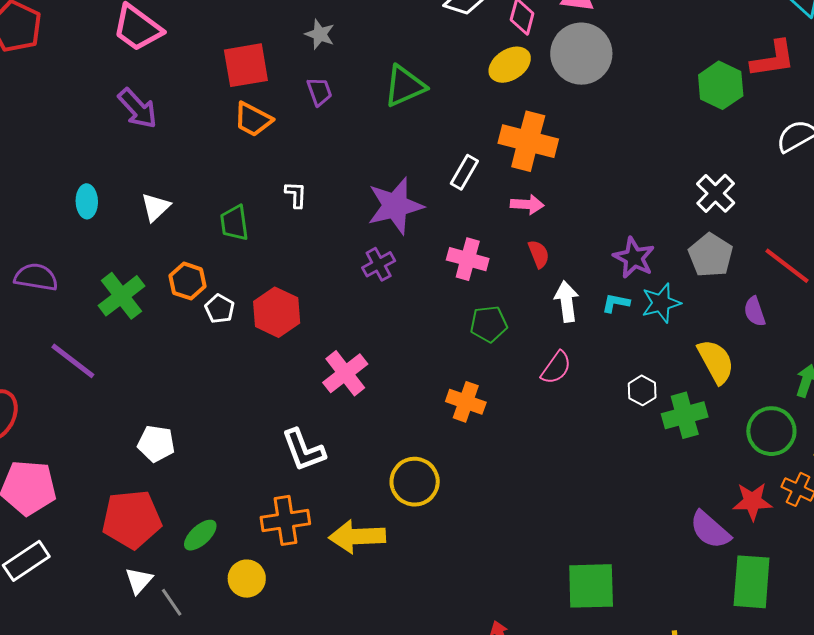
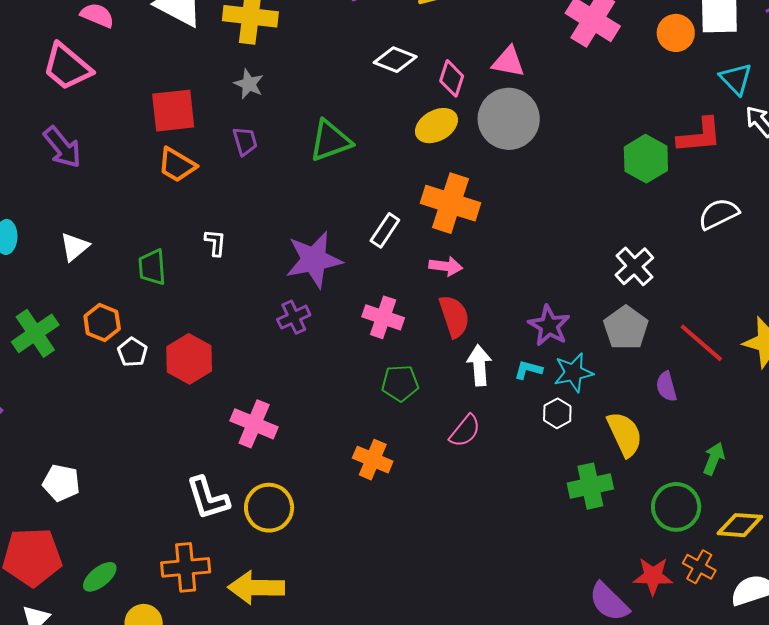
red semicircle: (539, 254) -> (454, 316), size x1.5
pink cross: (345, 373) -> (254, 424), turned -33
white hexagon: (642, 390) -> (557, 413), moved
yellow circle: (415, 482) -> (269, 508), moved

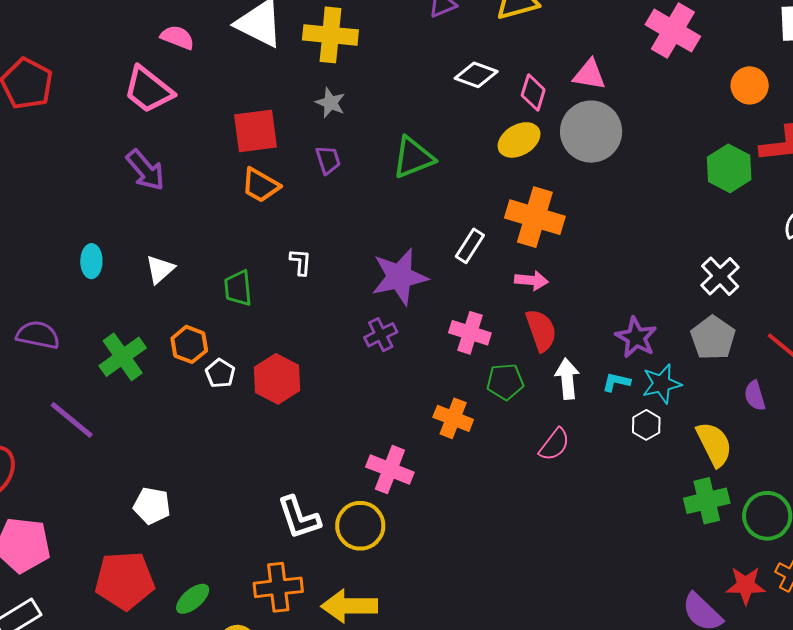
orange circle: (676, 33) -> (750, 85), moved
green pentagon: (400, 383) -> (505, 382), moved
pink cross: (254, 424) -> (390, 470), moved
orange cross: (373, 460) -> (453, 418), moved
green cross: (590, 486) -> (707, 501), moved

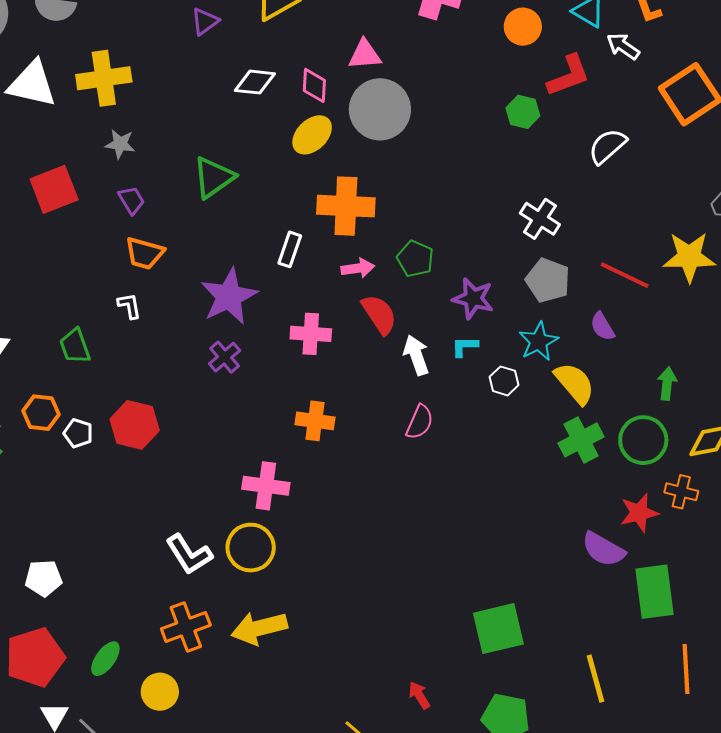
green hexagon: (729, 168) -> (523, 112), size x0.7
orange trapezoid: (260, 185) -> (144, 253), moved
green pentagon: (505, 382) -> (415, 259), moved, turned -30
cyan star: (662, 384) -> (539, 341), moved

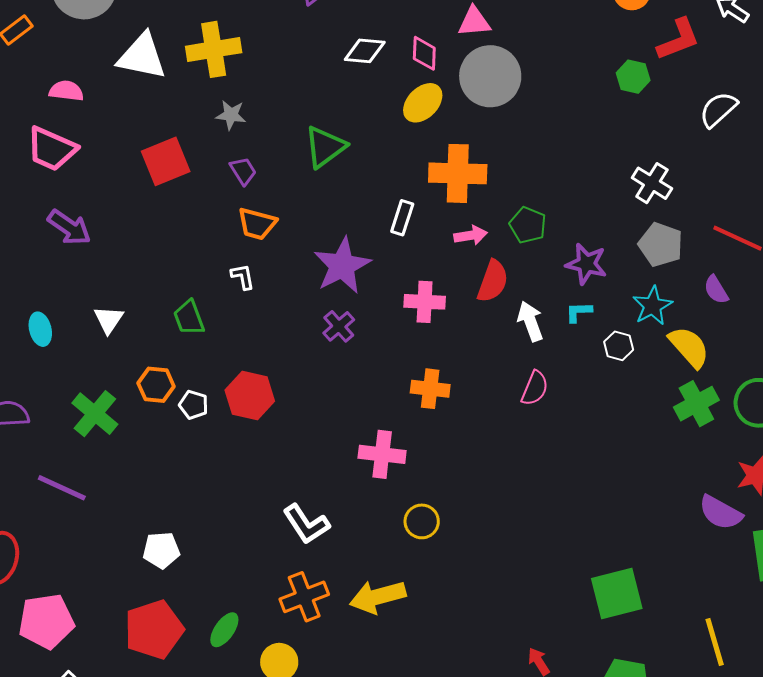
red semicircle: (379, 314) -> (493, 281), turned 54
yellow circle: (251, 548) -> (422, 521), moved, size x0.7

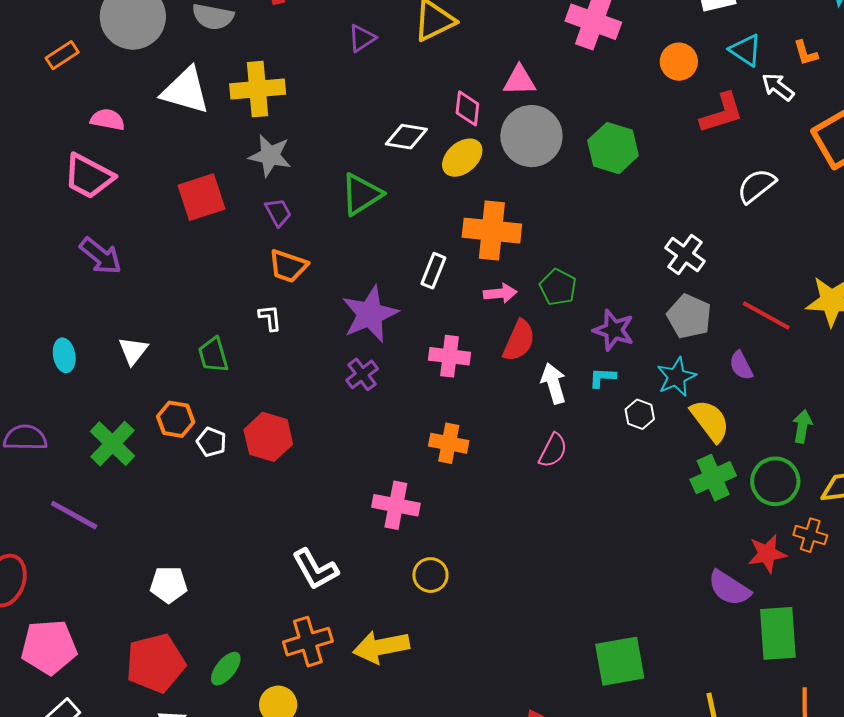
white diamond: (365, 51) -> (406, 137), moved
green hexagon: (633, 77) -> (613, 148), moved, size x1.5
gray star: (231, 115) -> (270, 156), size x1.4

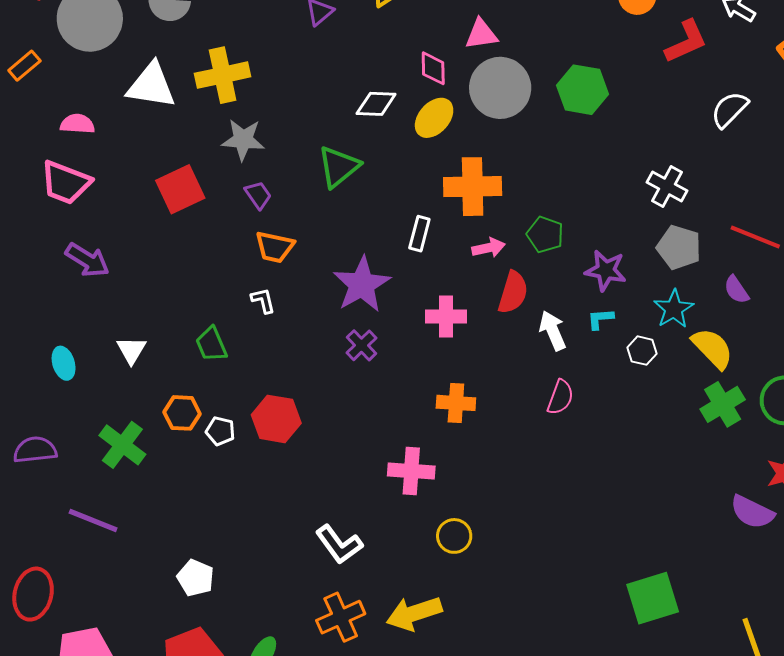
white pentagon: (169, 585) -> (196, 578), turned 30

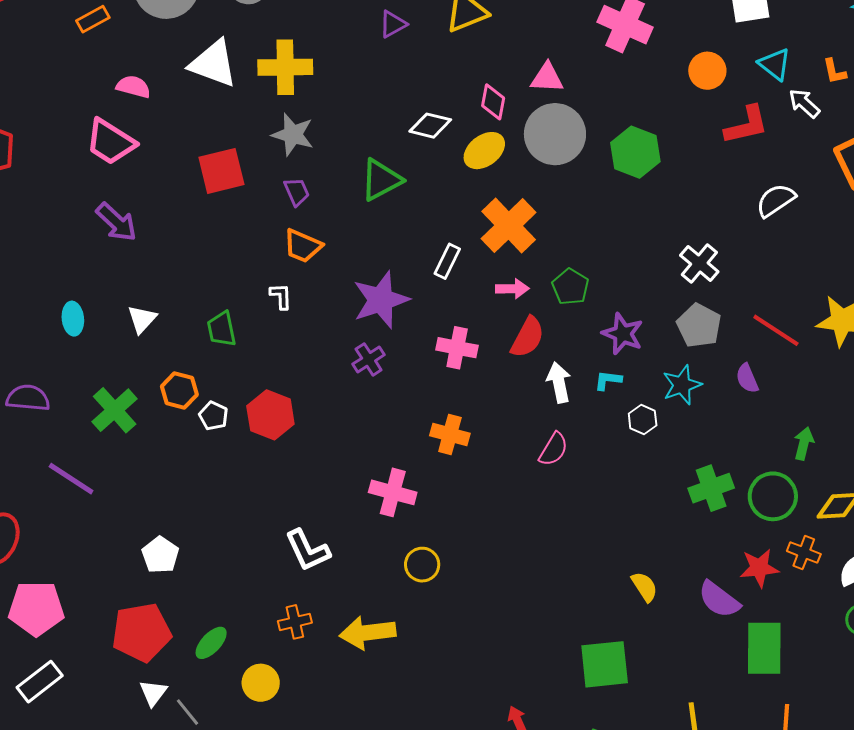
orange cross: (473, 187) -> (509, 225), turned 36
yellow semicircle: (712, 348) -> (644, 587), moved, size x0.7
orange cross: (341, 617) -> (295, 622), size x0.7

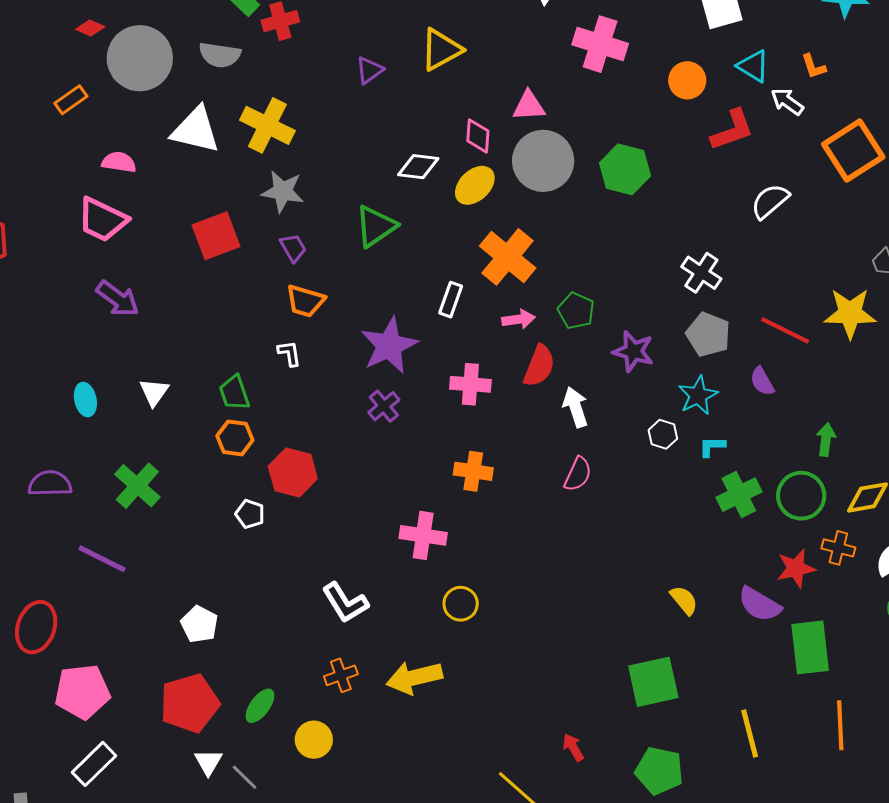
yellow cross: (285, 67) -> (267, 125), turned 34
cyan L-shape: (608, 380) -> (712, 447), moved
orange hexagon: (179, 391) -> (235, 438), moved
white pentagon: (213, 416) -> (250, 514), moved

